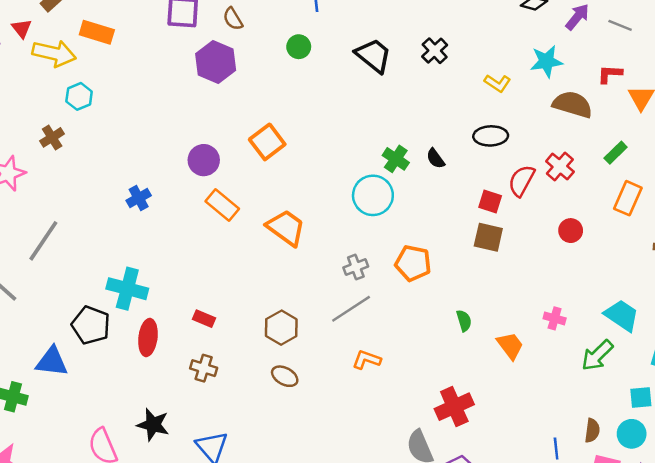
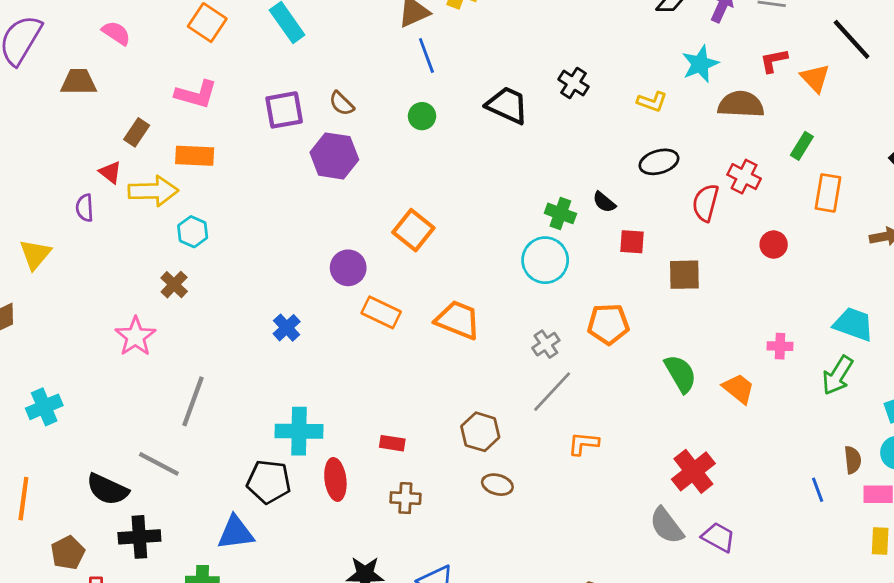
red square: (490, 201) -> (632, 242), moved
green semicircle: (464, 321) -> (680, 374), size x1.6

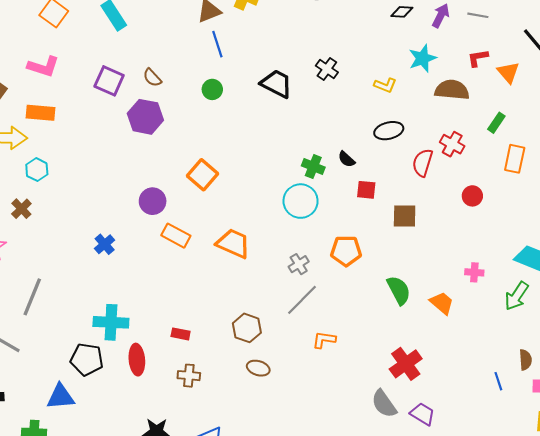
purple square: (284, 110) -> (109, 81), turned 32

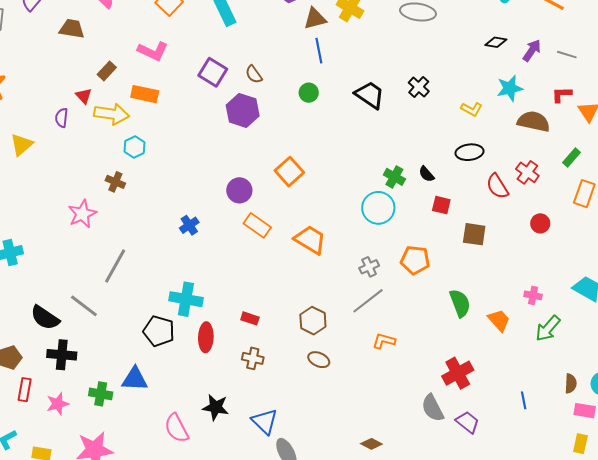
red semicircle: (423, 163) -> (497, 186), turned -56
brown cross: (21, 209) -> (115, 182), turned -30
green arrow: (517, 296) -> (548, 328), moved
blue line: (498, 381) -> (524, 400), moved
blue triangle: (60, 397) -> (135, 379), moved

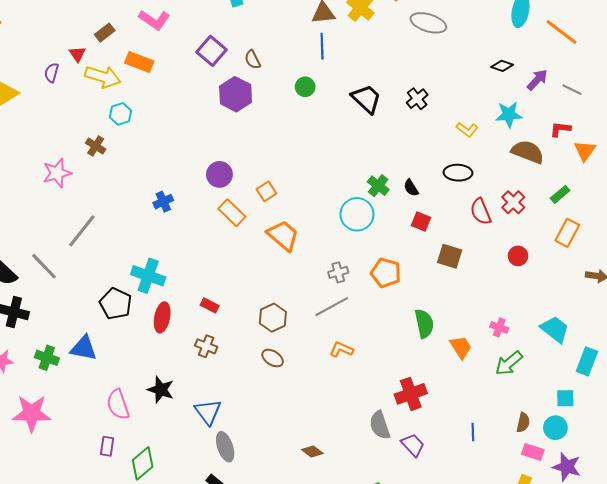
orange square: (289, 172) -> (266, 191), moved, size x0.7

